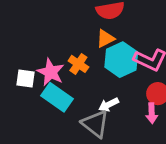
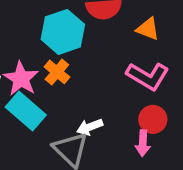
orange triangle: (105, 39) -> (148, 29), moved, turned 42
cyan hexagon: (121, 60) -> (63, 32), moved

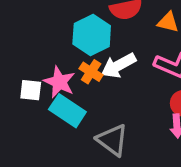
white arrow: (90, 127) -> (118, 66), moved, size x1.5

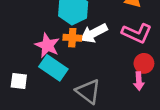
orange cross: (91, 72) -> (72, 38), turned -30
white square: (31, 90) -> (19, 81), moved

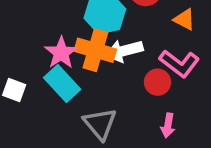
orange cross: (72, 38) -> (95, 50), size x1.6
red circle: (144, 63) -> (158, 82), moved

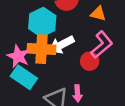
pink L-shape: (179, 63) -> (102, 45), turned -64
pink arrow: (168, 125) -> (77, 93), moved

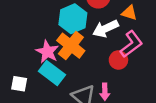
white arrow: (62, 45) -> (105, 29), moved
orange cross: (41, 49) -> (71, 46), turned 32

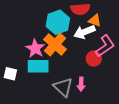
orange triangle: (129, 13) -> (95, 20), moved
cyan rectangle: (52, 73) -> (38, 66), turned -40

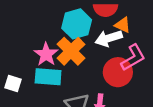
red circle: (94, 59) -> (118, 72), size x1.5

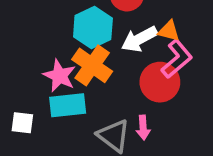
orange triangle: (123, 25) -> (169, 31), moved

